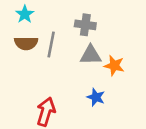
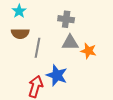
gray line: (51, 45) -> (37, 48), moved
blue star: (96, 97) -> (57, 75), moved, size x1.5

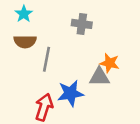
gray triangle: (70, 43) -> (99, 77), moved
blue star: (57, 75) -> (70, 93), turned -30

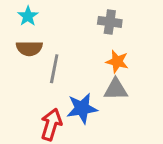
gray cross: (82, 24) -> (110, 22), moved
orange star: (110, 63) -> (117, 62), moved

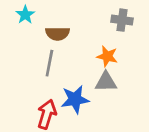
gray cross: (110, 22) -> (122, 20), moved
brown semicircle: (29, 48) -> (57, 34), moved

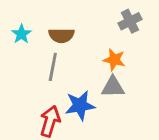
cyan star: (25, 15) -> (21, 34), moved
gray cross: (122, 20) -> (130, 21), turned -35

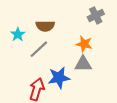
cyan star: (21, 34) -> (18, 34), moved
gray line: (53, 67) -> (39, 49), turned 36

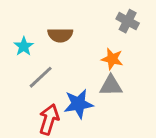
gray cross: (96, 15) -> (128, 21), turned -35
gray line: (39, 49) -> (41, 77), moved

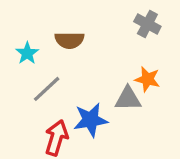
orange star: (112, 59) -> (147, 79), moved

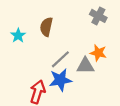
brown semicircle: (69, 40) -> (46, 27), turned 102
gray line: (47, 89) -> (60, 59), moved

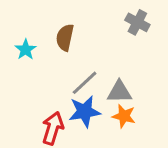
orange star: (98, 53) -> (124, 116), moved

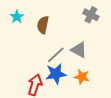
cyan star: (26, 50) -> (17, 17), moved
gray triangle: (119, 92) -> (79, 50), moved, turned 30

